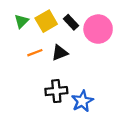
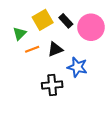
green triangle: (21, 21) -> (20, 34), moved
blue star: (82, 101) -> (77, 67), moved, turned -30

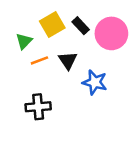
black triangle: (55, 49) -> (68, 60), turned -42
black cross: (52, 85) -> (38, 107), moved

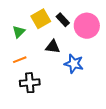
orange line: (39, 60) -> (20, 60), moved
black triangle: (68, 60) -> (53, 47), turned -49

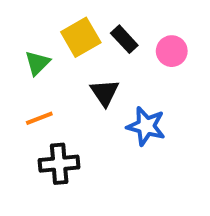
pink circle: (87, 26) -> (172, 51), size x0.6
black triangle: (53, 47) -> (105, 93), turned 49

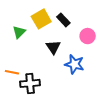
pink circle: (172, 51) -> (88, 36), moved
orange line: (39, 118) -> (12, 72), moved, turned 32

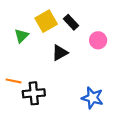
black triangle: (53, 47) -> (60, 53), turned 35
blue star: (74, 64) -> (92, 98), moved

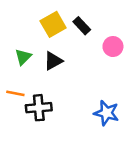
green triangle: (21, 36) -> (23, 57), moved
black triangle: (60, 53) -> (53, 61), moved

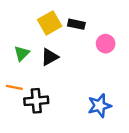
black rectangle: (82, 26) -> (76, 24), turned -35
blue star: (106, 113) -> (99, 106), turned -30

